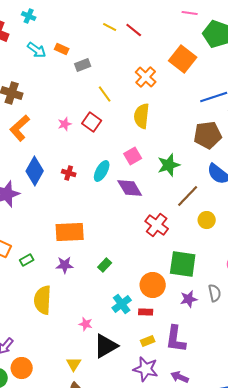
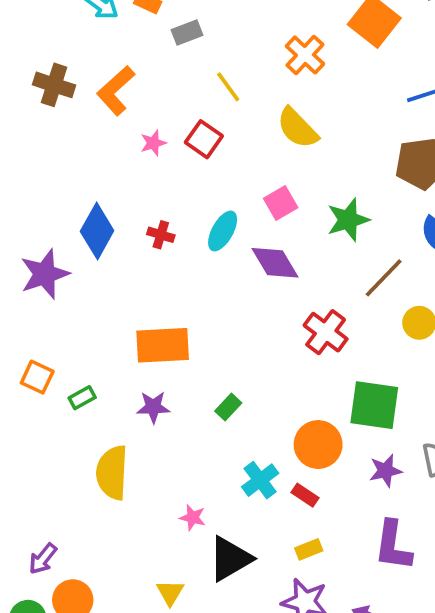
yellow semicircle: (142, 116) -> (297, 128), turned -50
orange L-shape: (20, 128) -> (116, 91), moved
red rectangle: (146, 312) -> (305, 495), turned 32
purple L-shape: (176, 339) -> (393, 546), moved

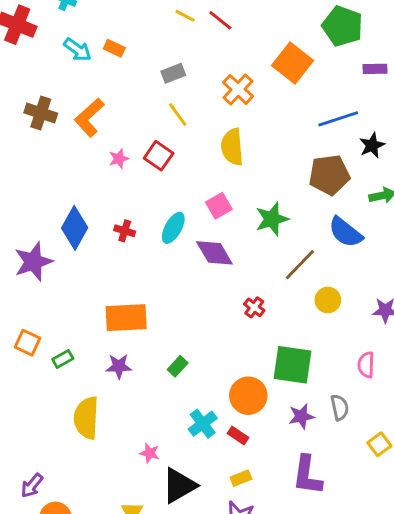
gray rectangle: (187, 32) -> (173, 73), moved
yellow semicircle: (297, 128) -> (232, 147), turned 39
red cross: (326, 332) -> (254, 307), size x0.6

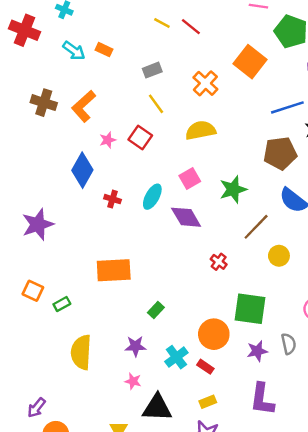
yellow semicircle: (232, 147) -> (201, 130), turned 84
blue diamond: (75, 228) -> (82, 170), moved
purple star: (119, 366) -> (135, 346), moved
black triangle: (179, 486) -> (157, 408), turned 32

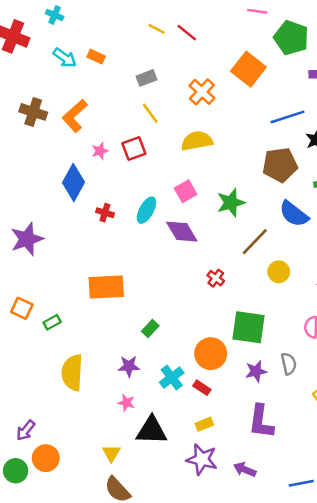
red square: (140, 138) -> (134, 148), turned 35

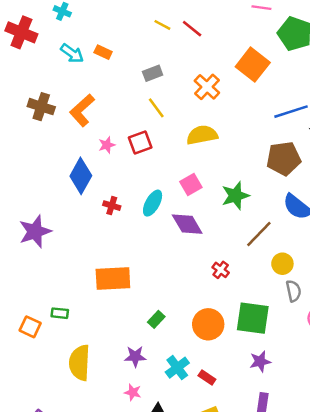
orange square: (22, 308) -> (30, 327), moved
green rectangle: (52, 322) -> (60, 313), turned 35
orange circle: (211, 354) -> (208, 324), moved
gray semicircle: (289, 364) -> (294, 291), moved

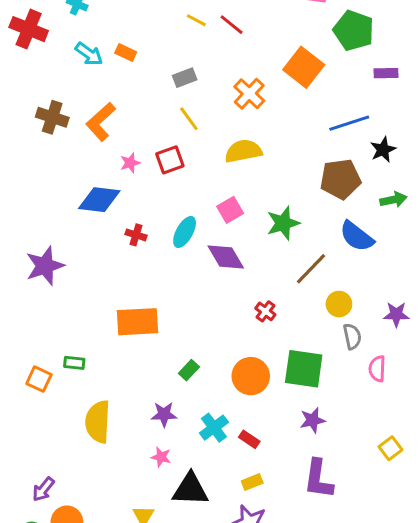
blue diamond: (81, 176) -> (99, 200), turned 68

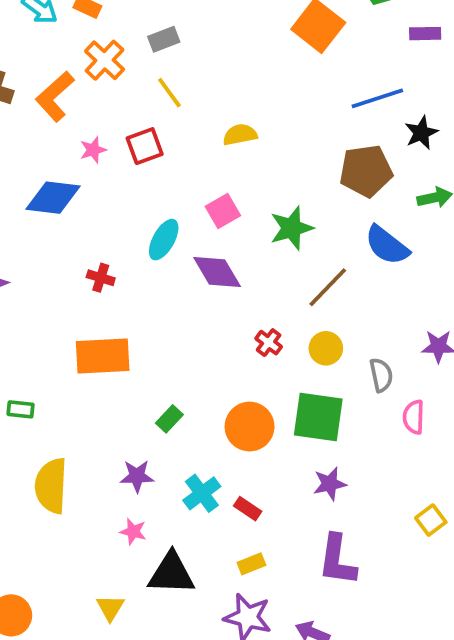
orange cross: (249, 94) -> (105, 60), moved
yellow semicircle: (243, 151) -> (240, 135), size x0.7
red cross: (136, 235) -> (101, 278), moved
yellow circle: (339, 304) -> (326, 348), moved

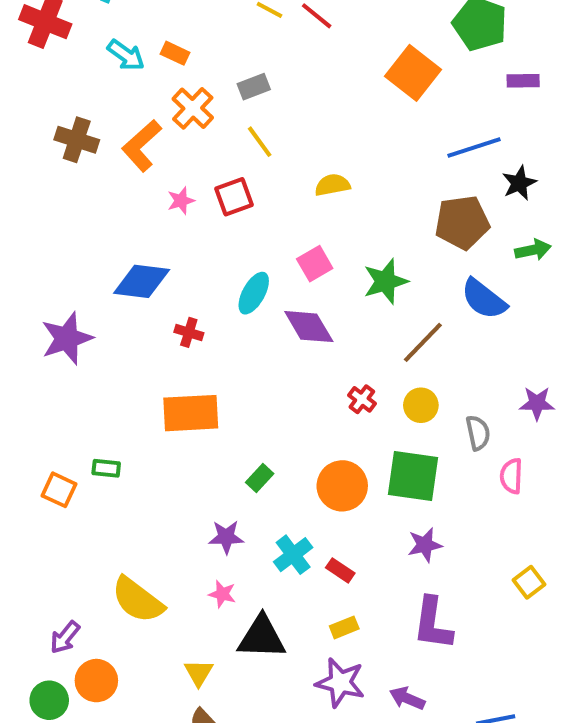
blue diamond: (53, 198) -> (142, 281), moved
yellow semicircle: (51, 486) -> (138, 600), moved, turned -56

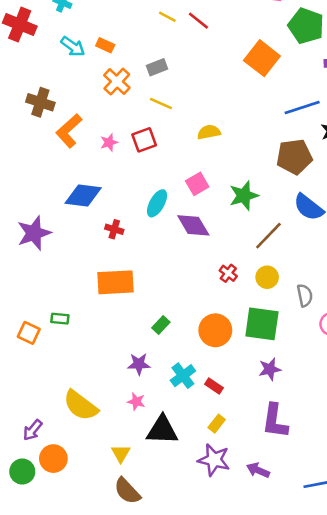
yellow line: (260, 142) -> (161, 104), turned -30
orange L-shape: (142, 146) -> (69, 131), moved
yellow rectangle: (344, 627) -> (217, 424), turned -30

